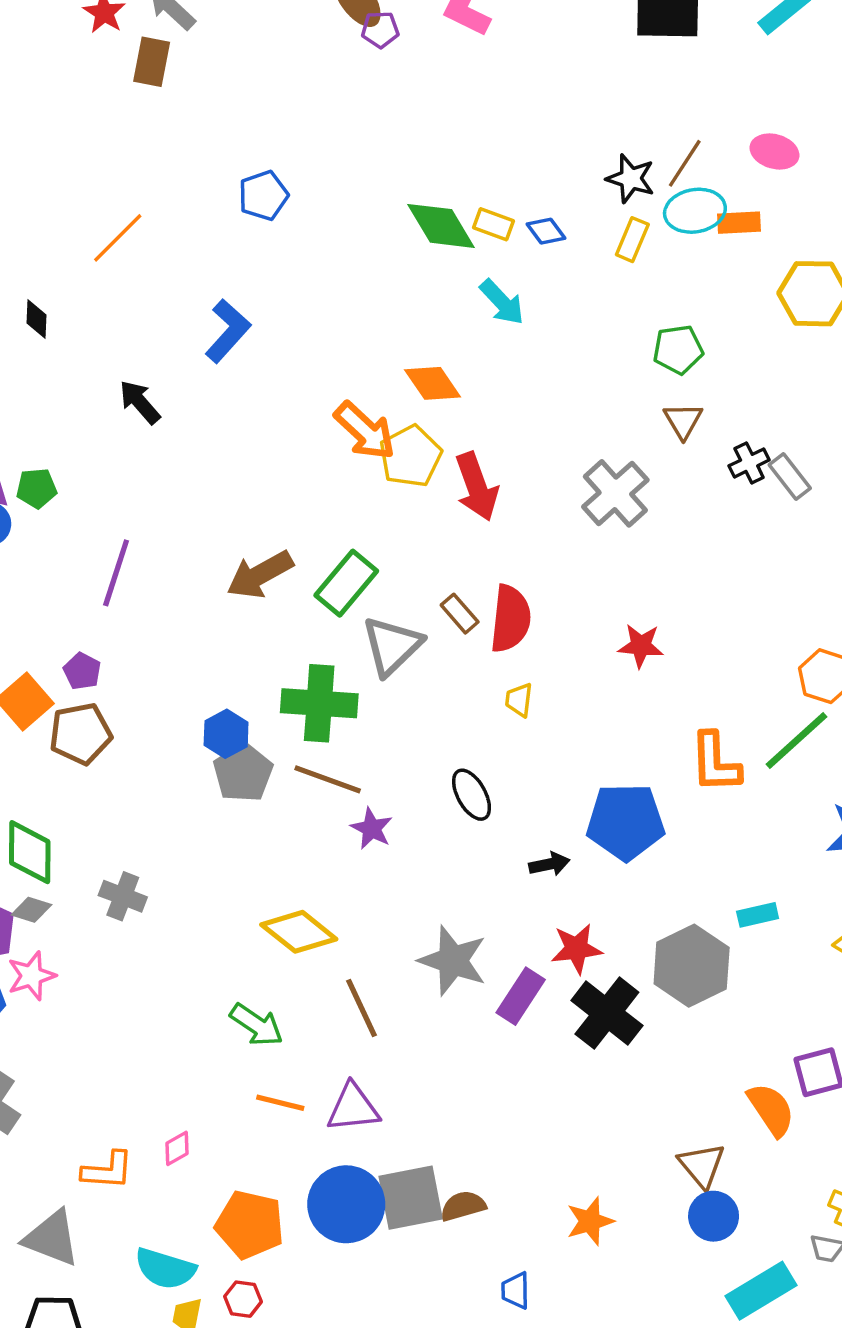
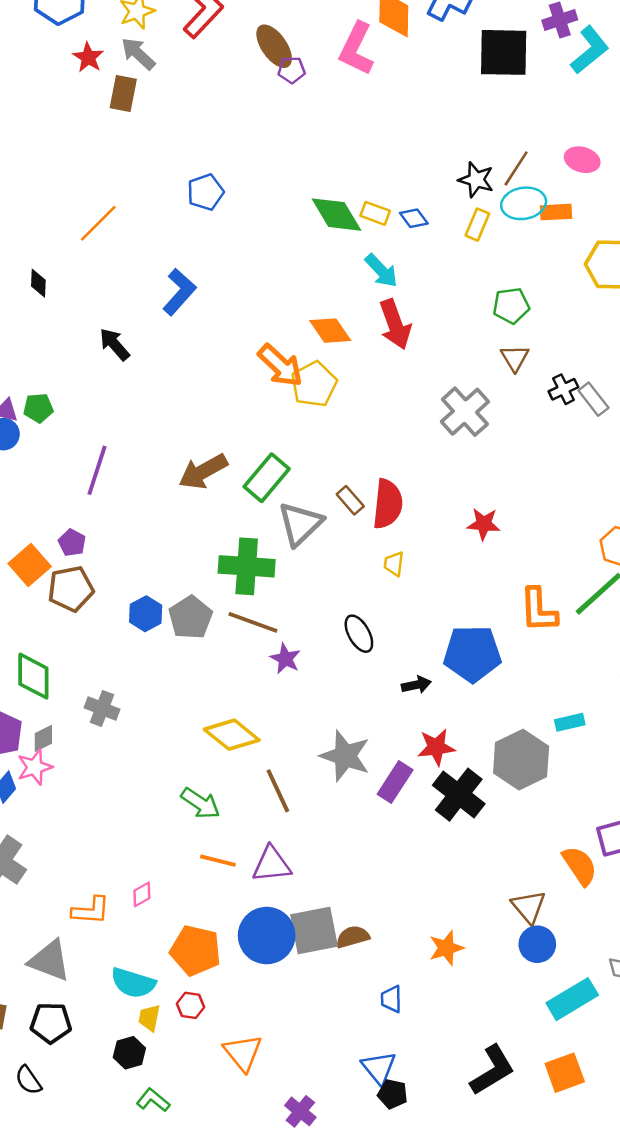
red arrow: (477, 487) -> (395, 324), moved
blue hexagon: (226, 734) -> (146, 614), moved
gray diamond: (31, 910) -> (43, 738), moved, turned -44

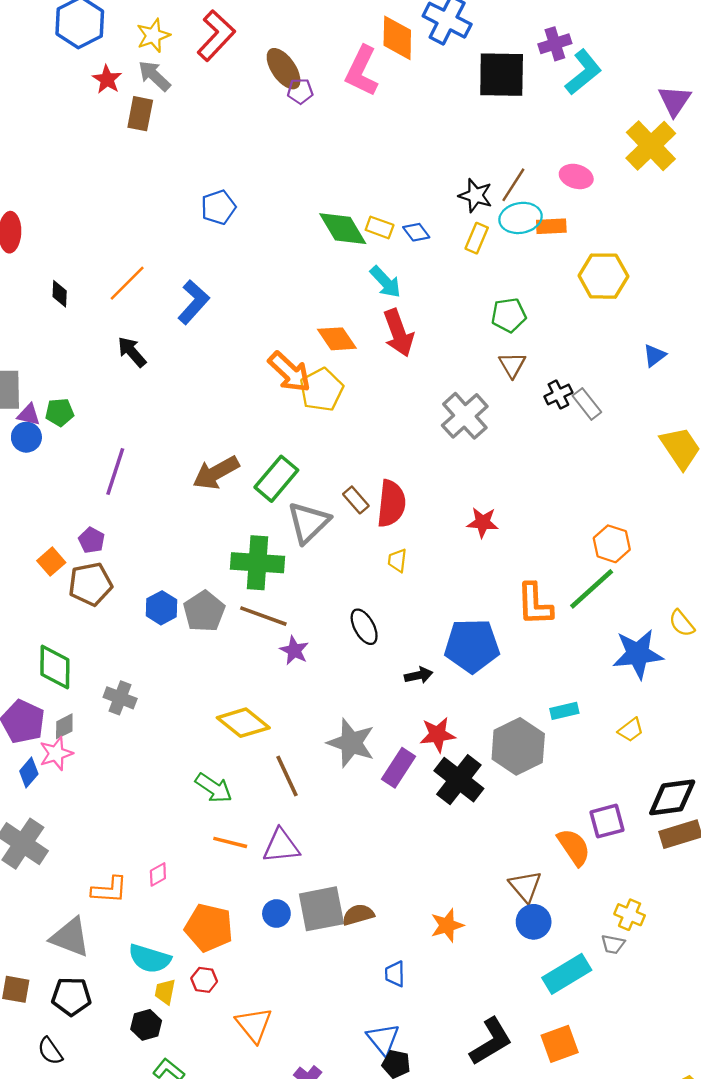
orange line: (98, 223) -> (127, 283), moved
orange square: (30, 565) -> (51, 562), size x0.7
blue circle: (267, 936) -> (276, 914), size x0.5

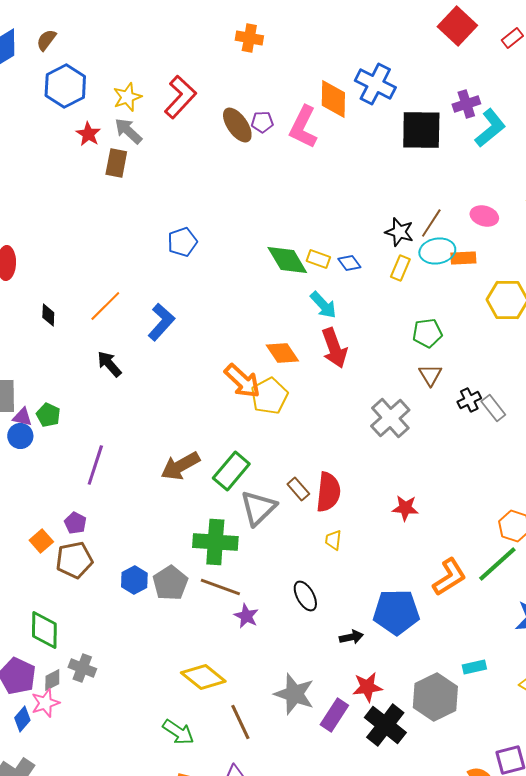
purple pentagon: (300, 91) -> (262, 122), moved
green pentagon: (60, 412) -> (48, 415), turned 30
orange L-shape: (535, 604) -> (449, 577), turned -120
gray cross: (120, 698) -> (82, 668), moved

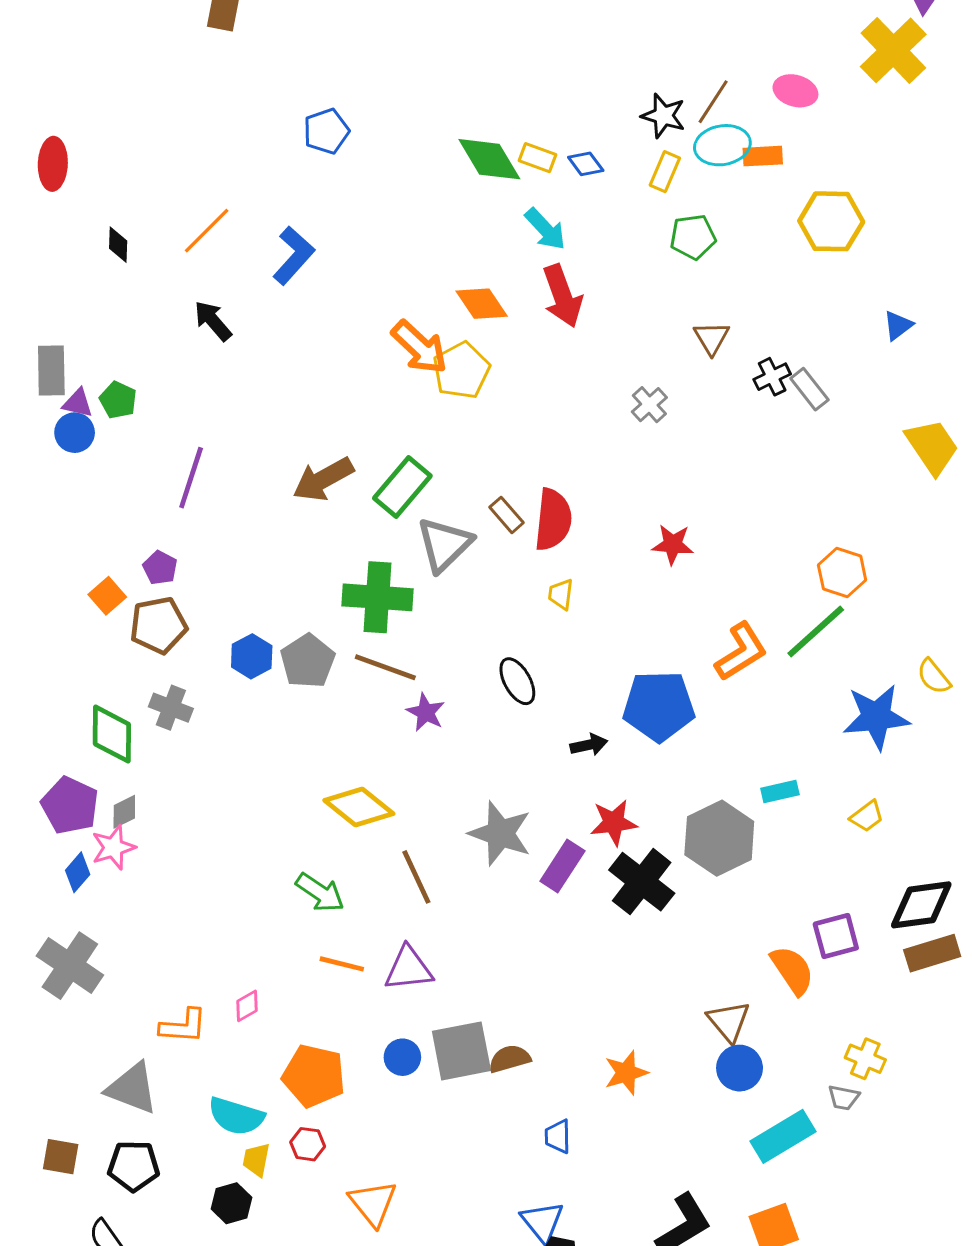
green pentagon: (427, 333) -> (693, 237), moved
gray cross: (390, 418) -> (649, 405), size x0.6
gray cross: (82, 668) -> (171, 708), moved

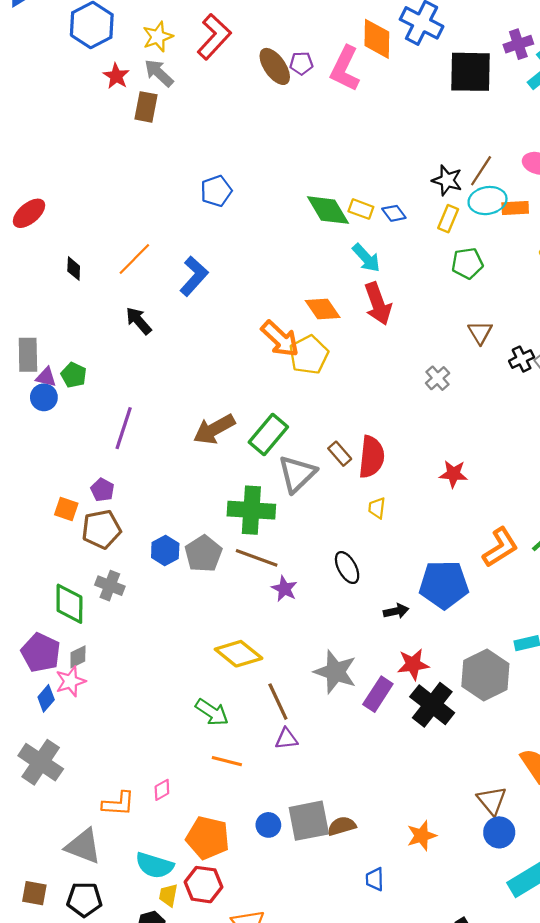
red ellipse: (53, 164) -> (29, 213), turned 48
orange square: (107, 596) -> (66, 509), turned -30
purple triangle: (409, 969) -> (286, 739), moved, size x0.7
red hexagon: (308, 1144) -> (203, 885), size x1.6

